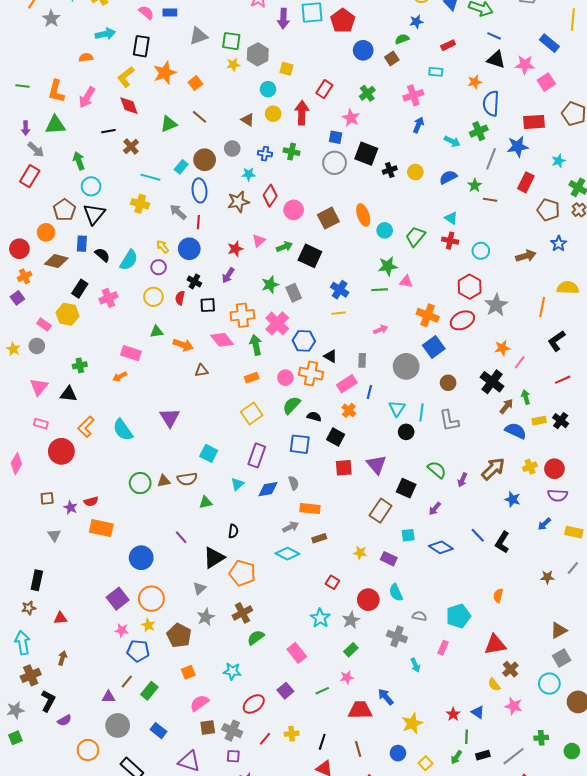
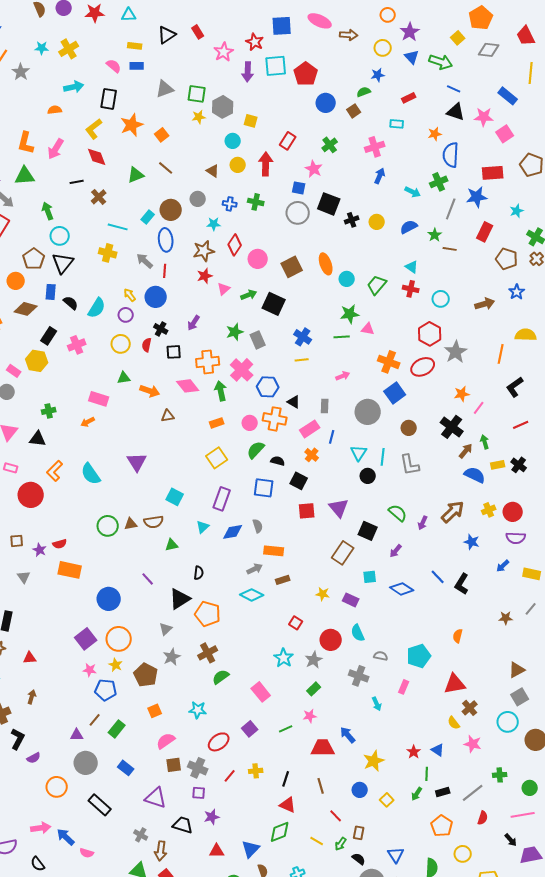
red star: (235, 249) -> (205, 276), moved

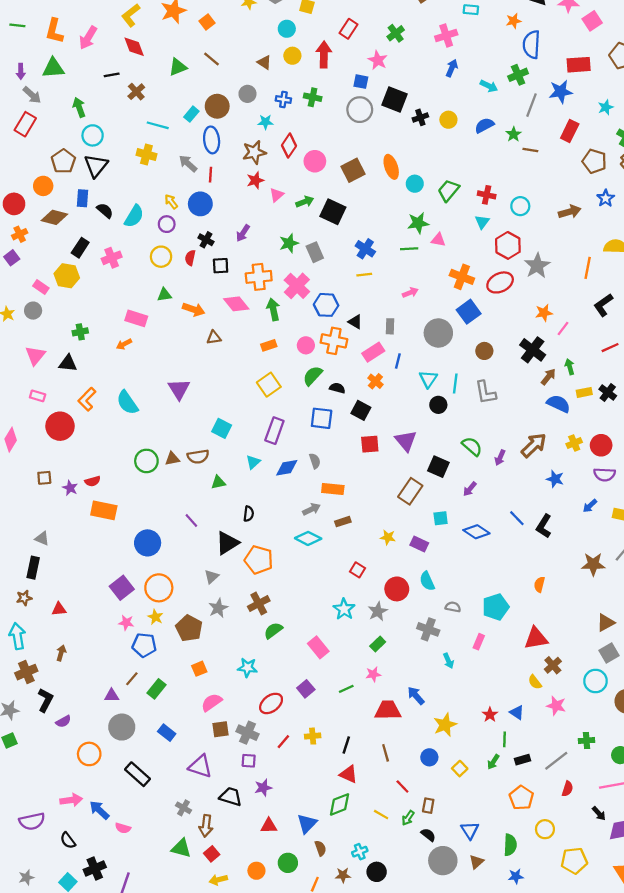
cyan triangle: (412, 267) -> (482, 222), moved, turned 32
gray triangle: (24, 577) -> (42, 538), moved, turned -32
brown star: (506, 618) -> (593, 564), size x1.5

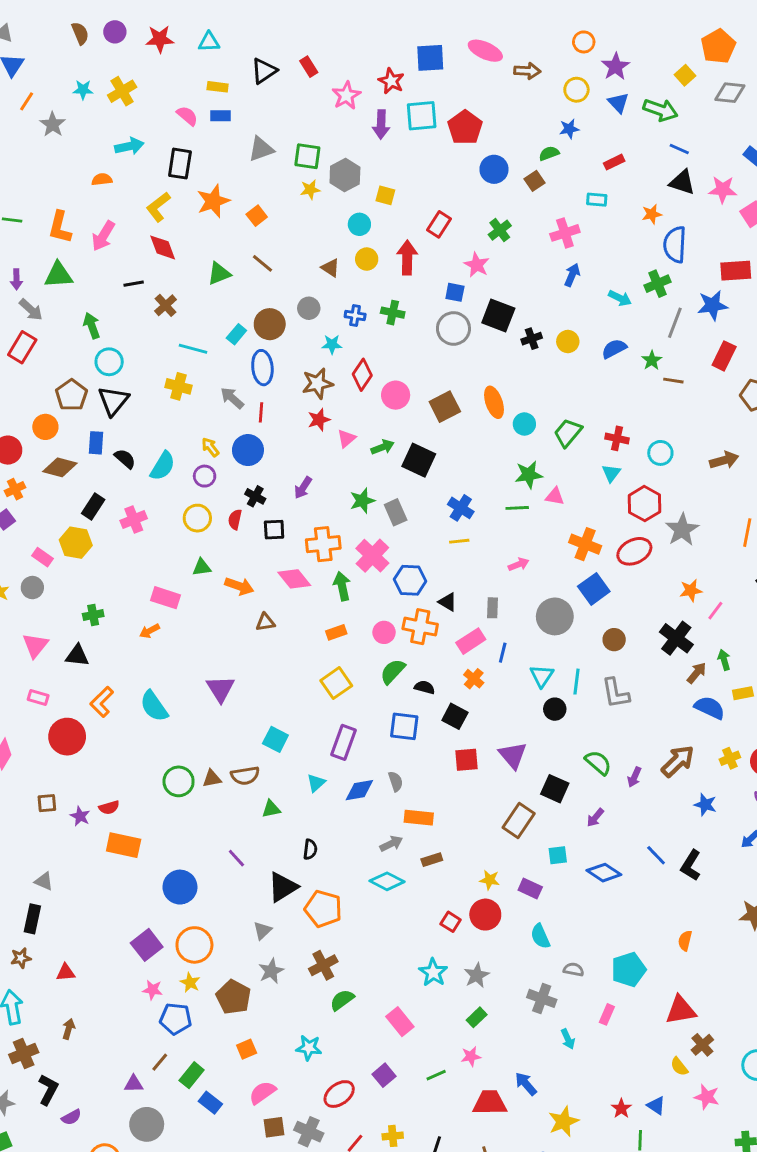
red circle: (397, 589) -> (485, 915), moved
blue rectangle: (167, 733) -> (210, 1103), moved

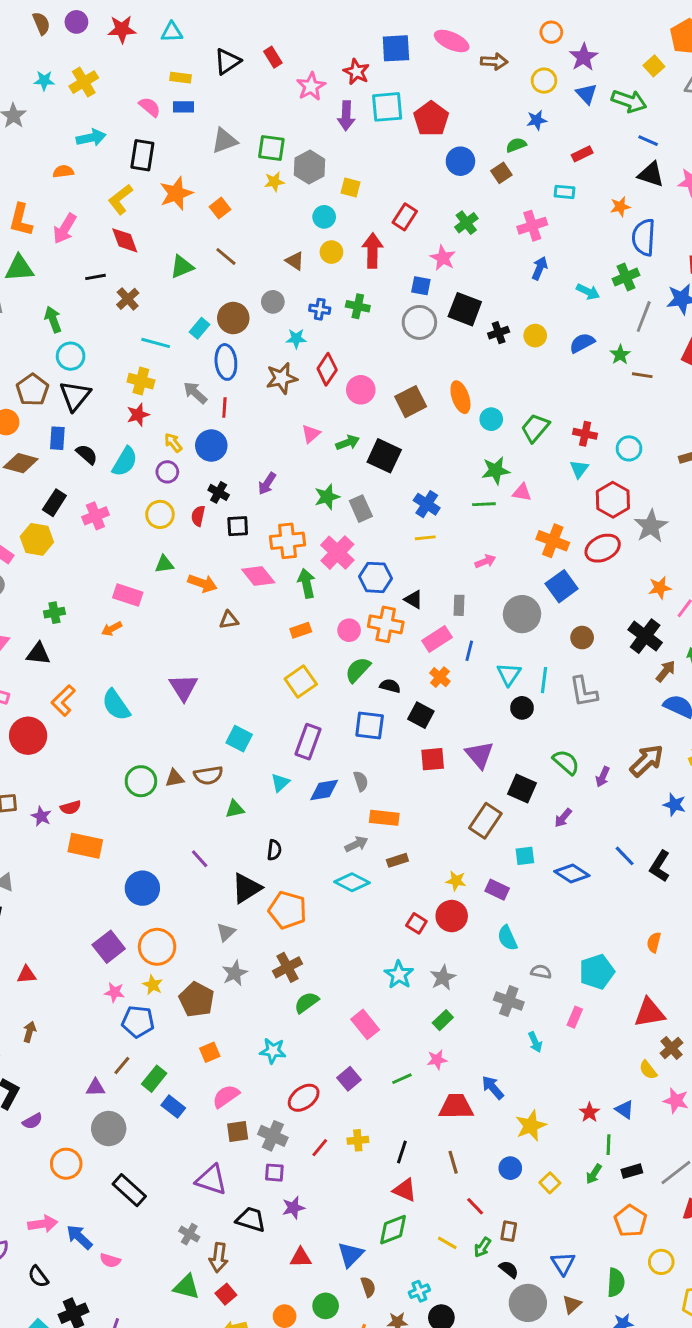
red star: (319, 420) -> (138, 415), moved

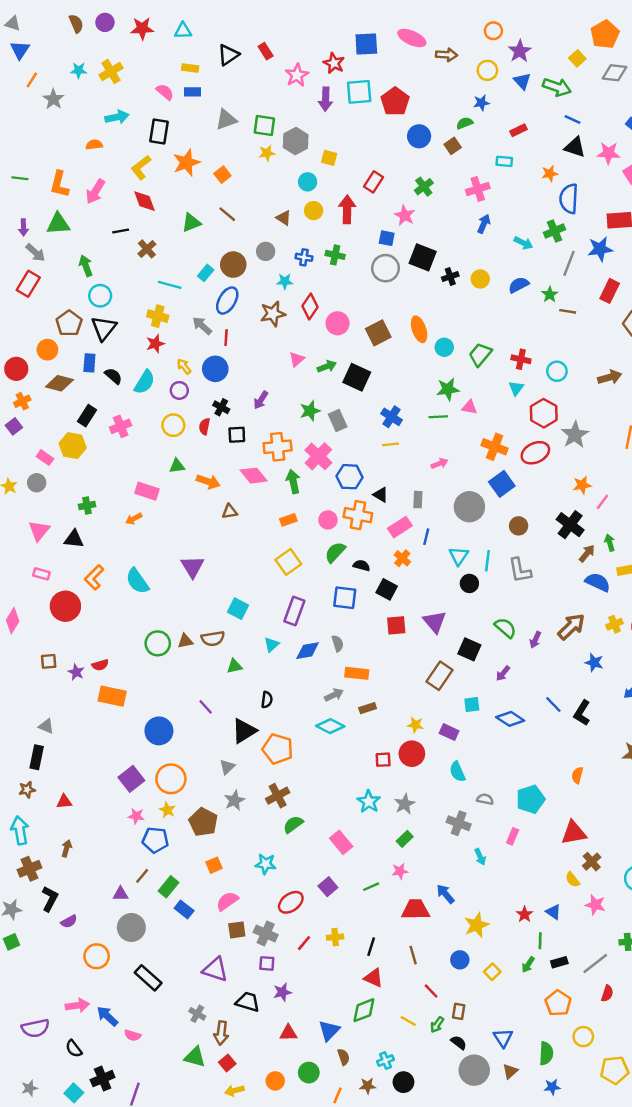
blue ellipse: (226, 362) -> (227, 301), turned 36
red square: (416, 923) -> (383, 760), turned -35

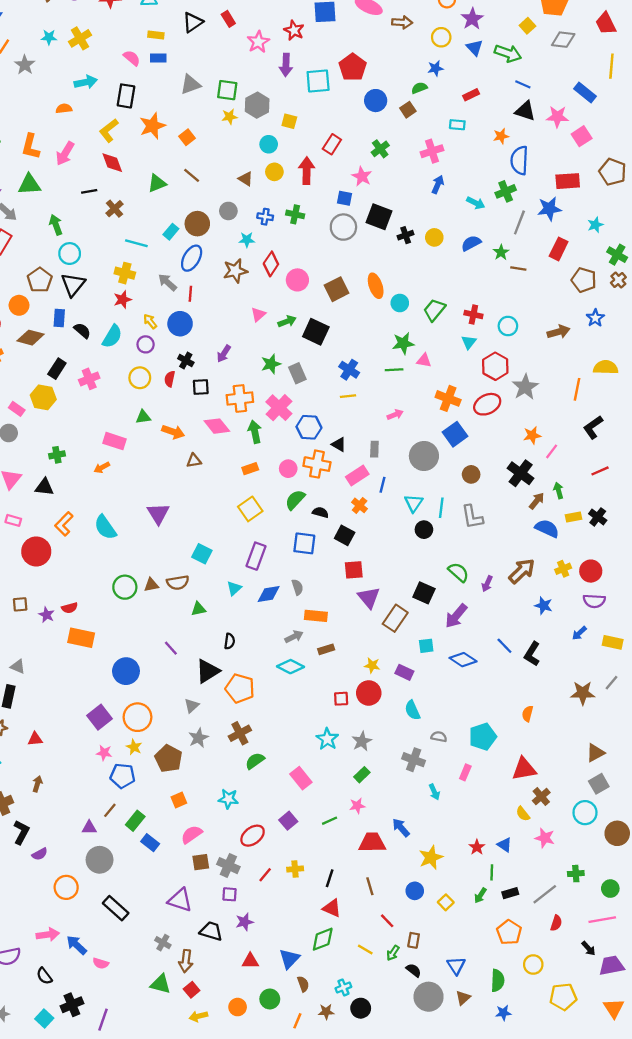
cyan square: (359, 92) -> (318, 81), moved
purple triangle: (435, 622) -> (369, 597), moved
purple arrow: (503, 673) -> (456, 616), size x1.6

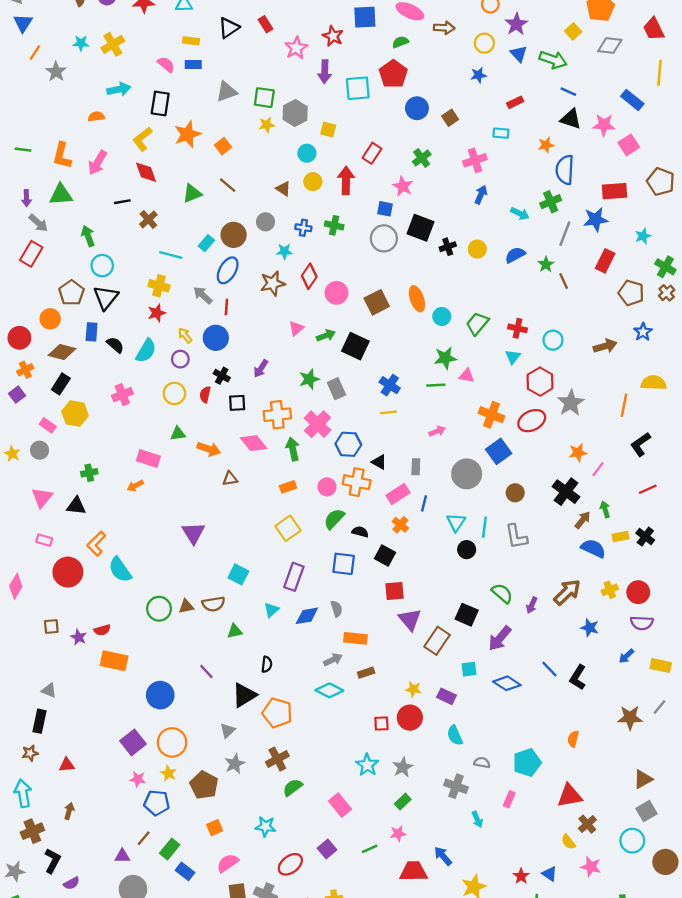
green semicircle: (419, 88) -> (400, 42), moved
brown line: (518, 268) -> (564, 281), turned 56
black rectangle: (57, 369) -> (61, 384), moved
cyan semicircle: (105, 527) -> (120, 570), moved

